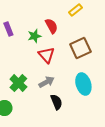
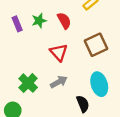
green star: (34, 36) -> (39, 21), moved
black semicircle: (56, 102) -> (83, 104), moved

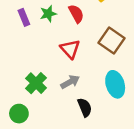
brown square: (96, 45) -> (112, 40), turned -30
black semicircle: (83, 104) -> (85, 107), moved

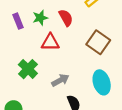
red triangle: (70, 49) -> (50, 42), moved, turned -48
green cross: (36, 83) -> (28, 69), moved

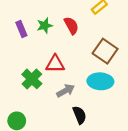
red triangle: (50, 42) -> (55, 64), moved
cyan ellipse: (102, 82) -> (100, 81), moved, turned -70

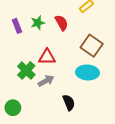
gray arrow: (66, 91) -> (46, 81), moved

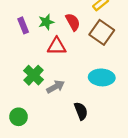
brown square: (92, 46) -> (102, 32), moved
red triangle: (47, 57) -> (57, 46), moved

